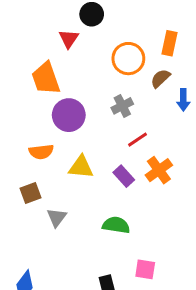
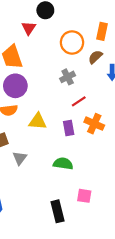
purple circle: (69, 115) -> (15, 86), moved
orange cross: (159, 170) -> (94, 124), turned -30
purple rectangle: (124, 176) -> (69, 128), turned 32

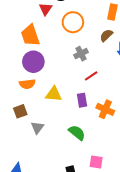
orange circle: (72, 42) -> (73, 22), moved
orange cross: (94, 124) -> (105, 109), moved
green semicircle: (63, 164) -> (77, 133), turned 30

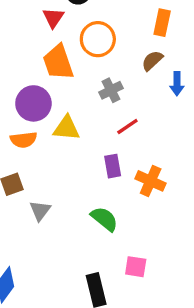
orange trapezoid: (30, 35) -> (58, 62), moved
yellow triangle: (54, 94) -> (66, 128), moved

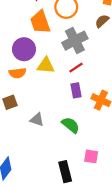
gray cross: (111, 90) -> (75, 41), size x1.6
red line: (127, 127) -> (76, 68), moved
gray triangle: (40, 211) -> (37, 120), moved, turned -48

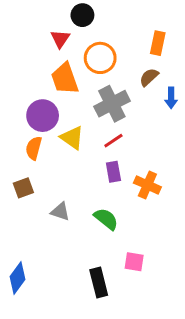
yellow triangle: (46, 65) -> (72, 138), turned 30
orange semicircle: (17, 73) -> (34, 148), turned 112

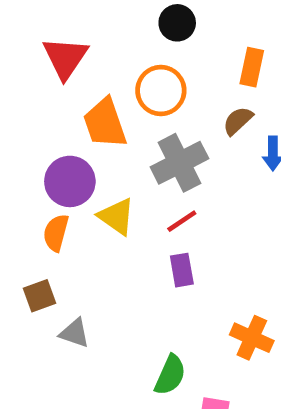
black circle: (82, 15) -> (177, 23), moved
red triangle: (60, 39) -> (65, 58), moved, size x1.5
orange cross: (147, 185) -> (252, 338), moved
gray triangle: (60, 212) -> (75, 333), moved
green semicircle: (106, 219) -> (170, 375), moved, turned 75

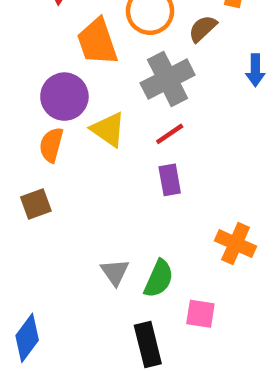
brown semicircle: (238, 121) -> (203, 29), moved
gray triangle: (75, 333) -> (115, 272), moved, turned 36

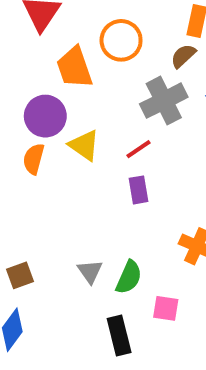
brown semicircle: (203, 29) -> (183, 56), moved
gray cross: (168, 79) -> (164, 101), moved
brown square: (36, 204) -> (20, 275), moved

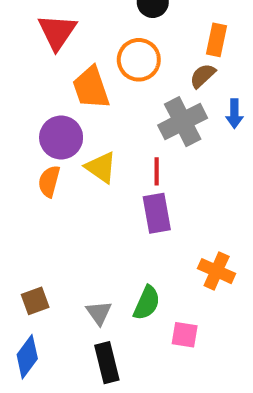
red line: (139, 149) -> (157, 171), turned -56
purple rectangle: (139, 190) -> (157, 213), size x1.4
gray triangle: (90, 271) -> (99, 313), moved
black rectangle: (119, 336) -> (107, 363), moved

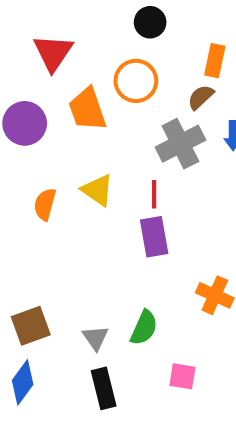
purple circle: (61, 137) -> (25, 123), moved
brown square: (35, 301) -> (31, 326), size x1.4
pink square: (185, 335) -> (182, 376), moved

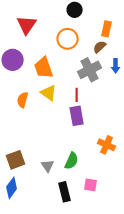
orange trapezoid: (87, 109) -> (44, 68), moved
black rectangle: (104, 388) -> (65, 192), moved

